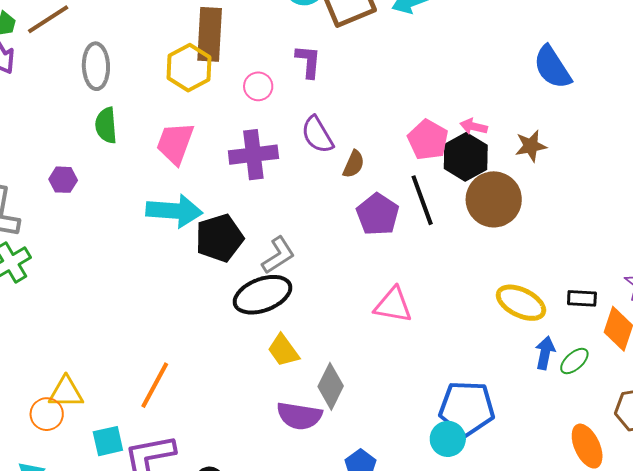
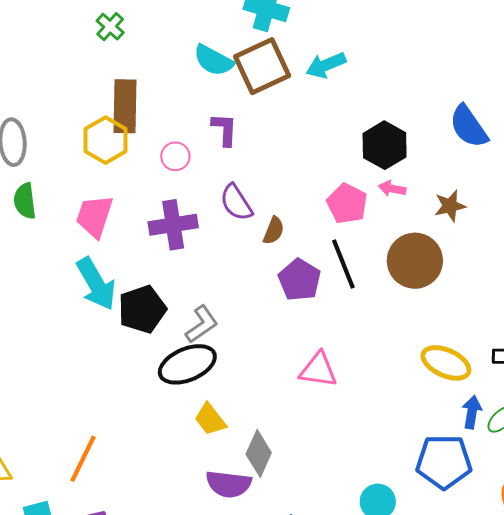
black hexagon: (466, 157) -> (385, 145), moved
cyan arrow: (174, 211) -> (96, 284), turned 58
blue pentagon: (467, 408) -> (444, 462), moved

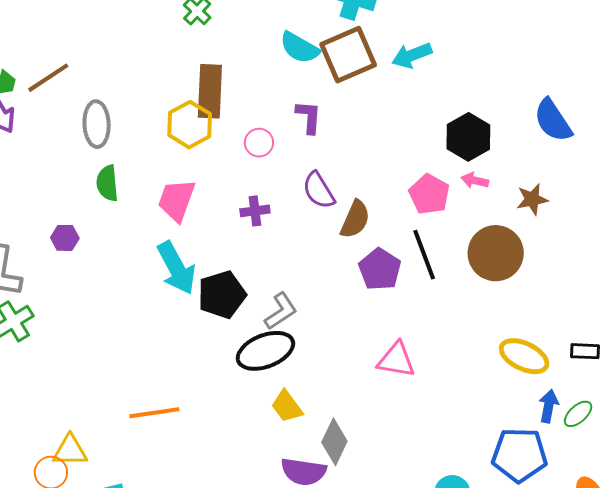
purple cross: (173, 225) -> (255, 211), size x0.6
brown semicircle: (274, 231) -> (355, 219), size x1.4
orange line: (83, 459) -> (154, 413), moved, turned 54

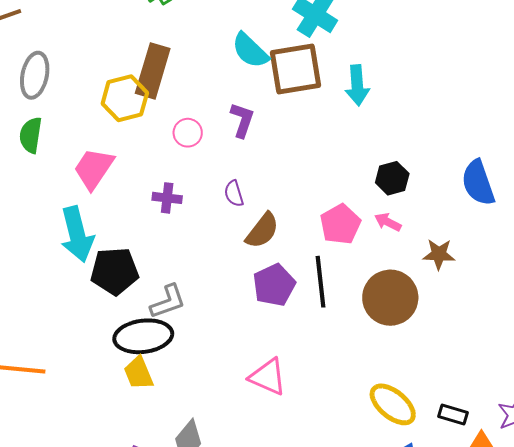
cyan arrow: (412, 55) -> (357, 85), turned -87
black hexagon: (468, 137) -> (392, 178), size x0.7
purple semicircle: (319, 190) -> (234, 194), size x0.7
yellow trapezoid: (287, 406) -> (139, 373), moved

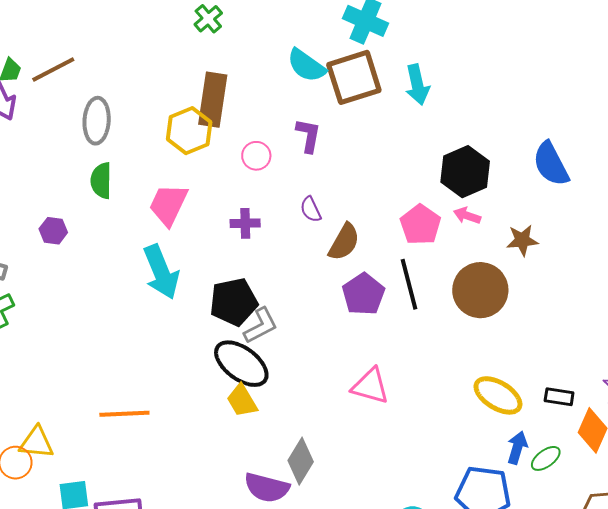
black hexagon: (392, 178) -> (465, 172), size x1.5
black pentagon: (115, 271) -> (234, 302), moved
black ellipse: (143, 336) -> (241, 364), turned 52

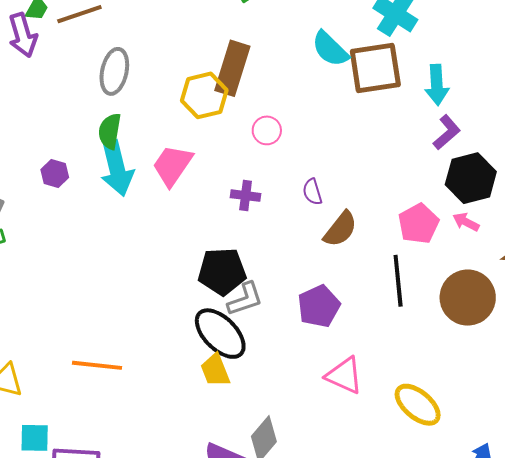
purple L-shape: (308, 135) -> (447, 132), moved, turned 30
cyan arrow: (161, 272) -> (117, 168), moved
purple pentagon: (363, 294) -> (319, 306), moved
yellow ellipse: (498, 395) -> (418, 405), moved

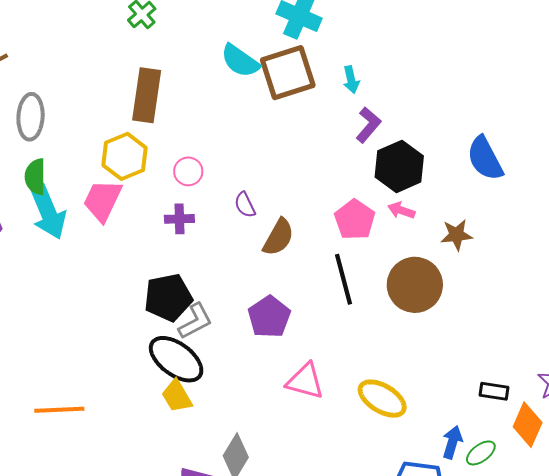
cyan arrow: (437, 85) -> (351, 80), size x0.7
yellow hexagon: (204, 95) -> (124, 156), moved
pink circle: (267, 130) -> (188, 171), moved

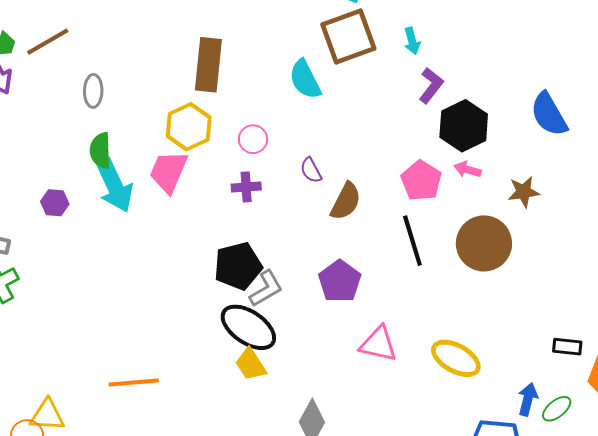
cyan semicircle: (240, 61) -> (305, 79), moved, turned 30
gray ellipse: (31, 117) -> (93, 91), size x0.7

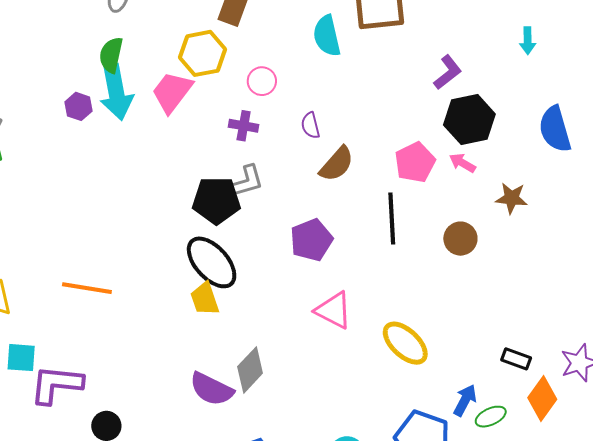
cyan arrow: (412, 41) -> (528, 41), moved
purple hexagon: (55, 203) -> (79, 106), moved
brown circle: (484, 243) -> (460, 239), size x0.6
gray L-shape: (266, 289) -> (246, 182), moved

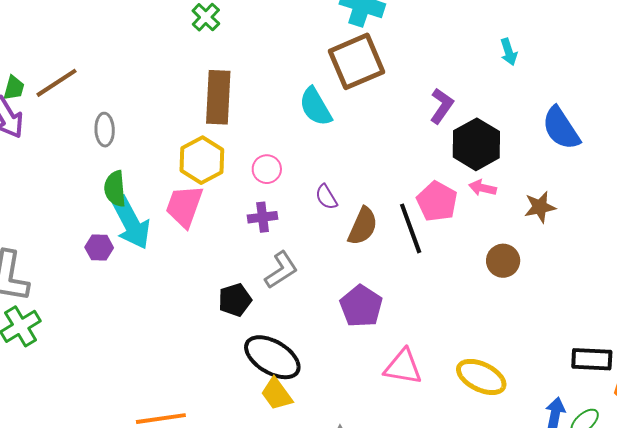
black pentagon: (216, 200) -> (235, 300), moved, size x0.7
black line: (392, 218) -> (411, 228), moved
black rectangle: (516, 359) -> (592, 359), size x1.4

